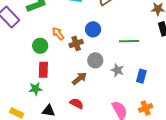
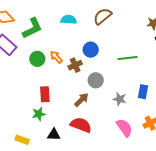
green circle: (40, 46) -> (37, 59), moved
gray star: (117, 70) -> (120, 99), moved
red semicircle: (77, 103) -> (81, 125), size x1.5

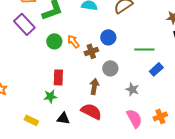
blue rectangle: (143, 92) -> (156, 69), moved, turned 32
brown arrow: (82, 100) -> (94, 86), turned -42

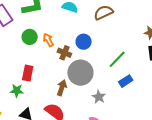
green line: (144, 49) -> (117, 59), turned -54
brown cross: (91, 51) -> (64, 53), turned 32
gray circle: (110, 68) -> (80, 73), size x1.6

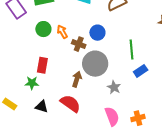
green line: (117, 59) -> (131, 49), turned -48

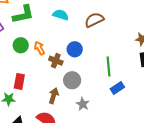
gray circle: (95, 64) -> (72, 80), size x0.7
gray star: (114, 87) -> (83, 104), moved

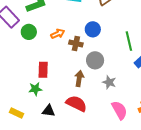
green circle: (21, 45) -> (29, 32), moved
orange arrow: (39, 48) -> (58, 34), turned 104

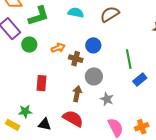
green star: (35, 89) -> (25, 111), moved

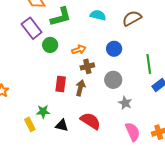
brown cross: (76, 59) -> (87, 66), moved, turned -32
brown arrow: (77, 94) -> (80, 88), moved
yellow rectangle: (13, 125) -> (30, 124), turned 32

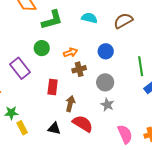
purple rectangle: (32, 28) -> (20, 68), moved
brown arrow: (80, 88) -> (70, 104), moved
gray star: (125, 103) -> (107, 105), moved
green star: (43, 112) -> (11, 113), moved

